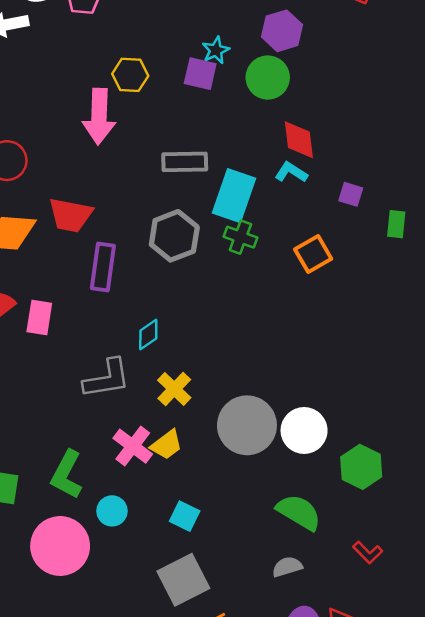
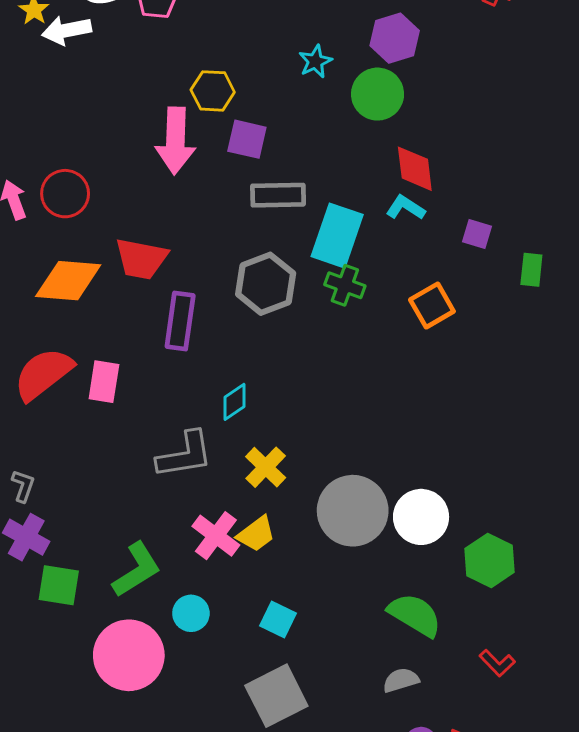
purple square: (200, 74) -> (247, 139), moved
green L-shape: (67, 475) -> (137, 570), turned -150

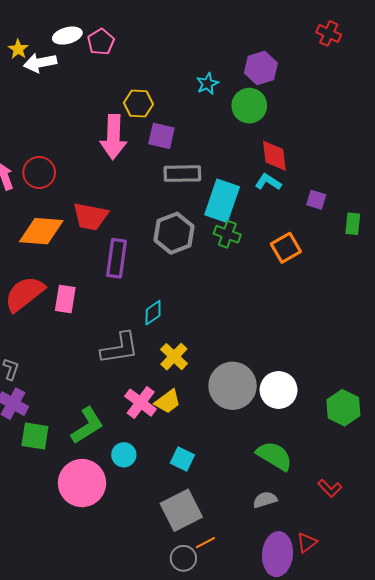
green hexagon: (489, 560) -> (343, 408), moved

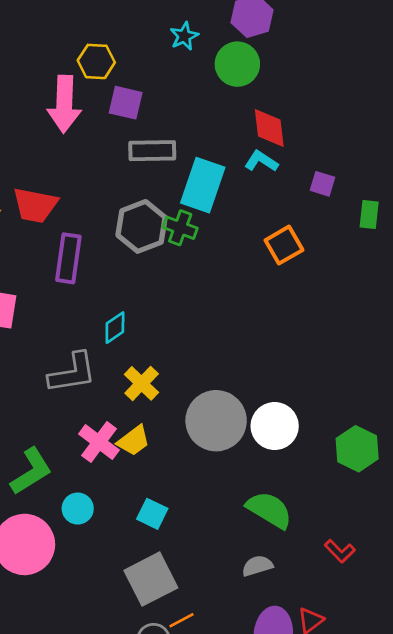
green cross: (227, 234) -> (180, 228), moved

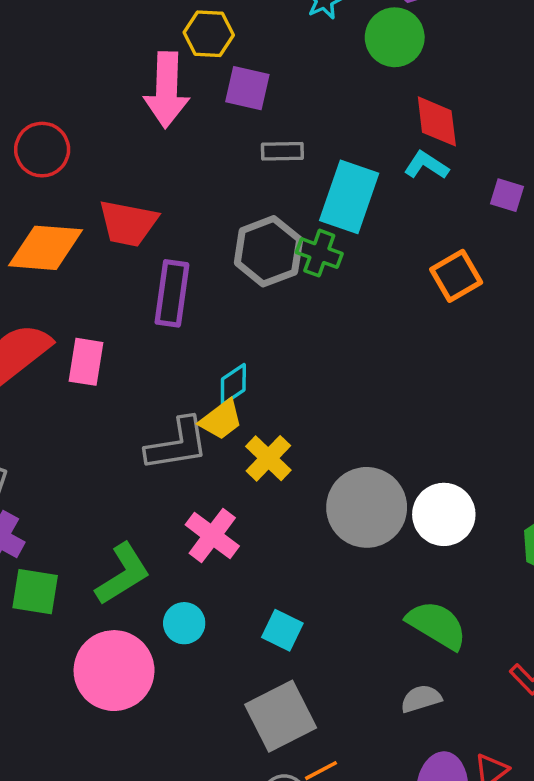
gray rectangle: (152, 151) -> (282, 151), size x0.7
yellow trapezoid: (134, 441) -> (221, 420), moved

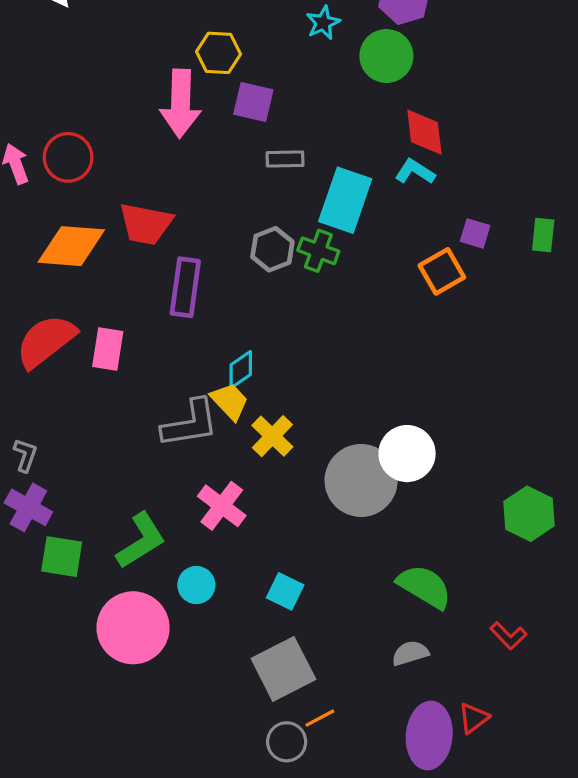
purple square: (507, 195) -> (475, 233), moved
gray hexagon: (268, 251) -> (272, 249), size x0.7
yellow trapezoid: (221, 420) -> (230, 401), turned -96
white circle: (444, 514) -> (407, 454), moved

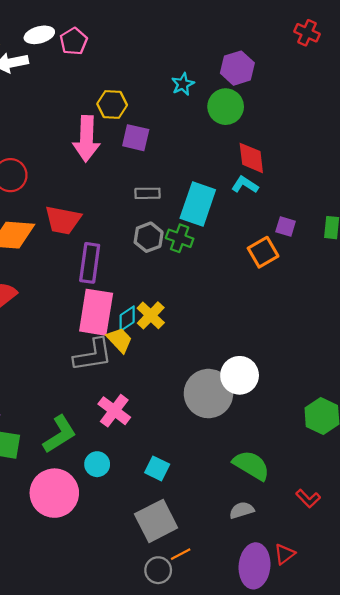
gray rectangle: (285, 159) -> (147, 193), moved
pink rectangle: (108, 349) -> (96, 312), moved, size x1.6
yellow cross: (272, 436) -> (151, 315), moved

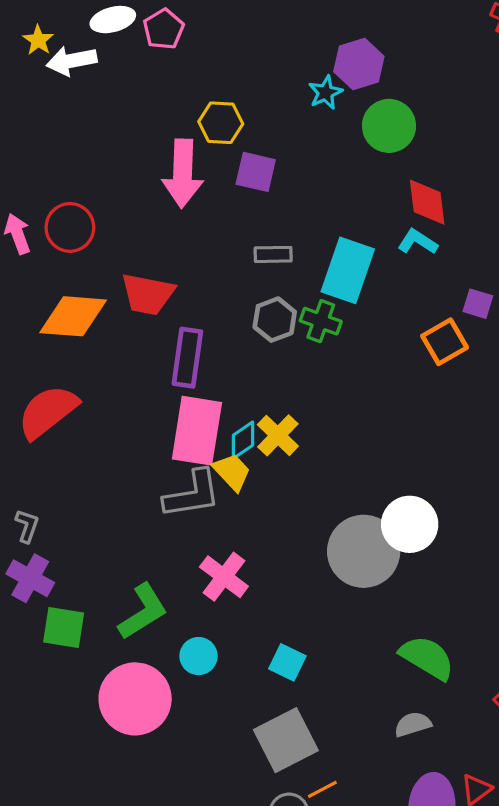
purple hexagon: (237, 68) -> (359, 64), moved

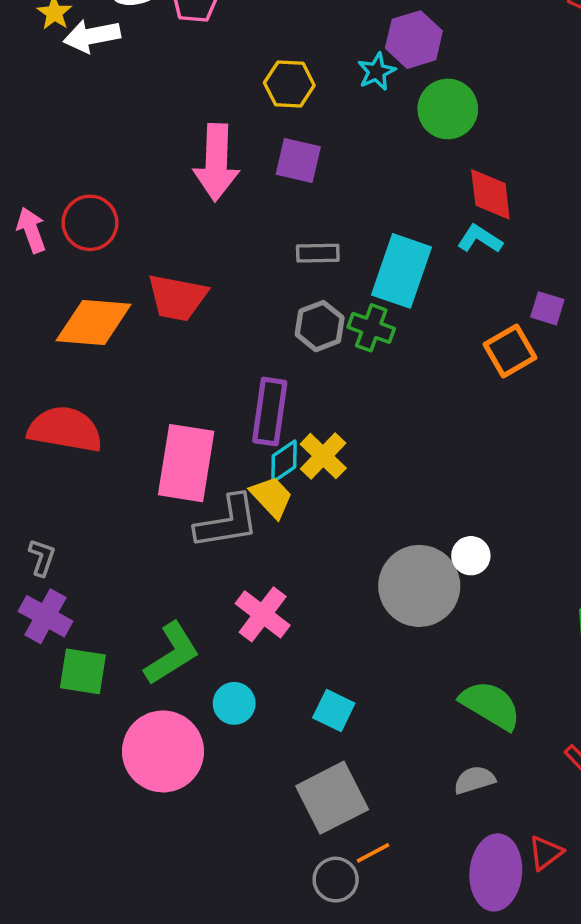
yellow hexagon: (221, 123) -> (289, 84), moved
purple rectangle: (187, 358) -> (270, 412), moved
red semicircle: (48, 412) -> (65, 429), turned 48
pink rectangle: (197, 431) -> (186, 463), moved
white circle: (410, 524) -> (471, 556), size x0.6

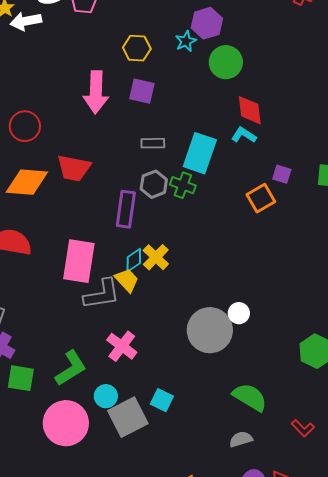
purple rectangle: (270, 412) -> (126, 209), moved
gray square: (332, 798) -> (128, 417), moved

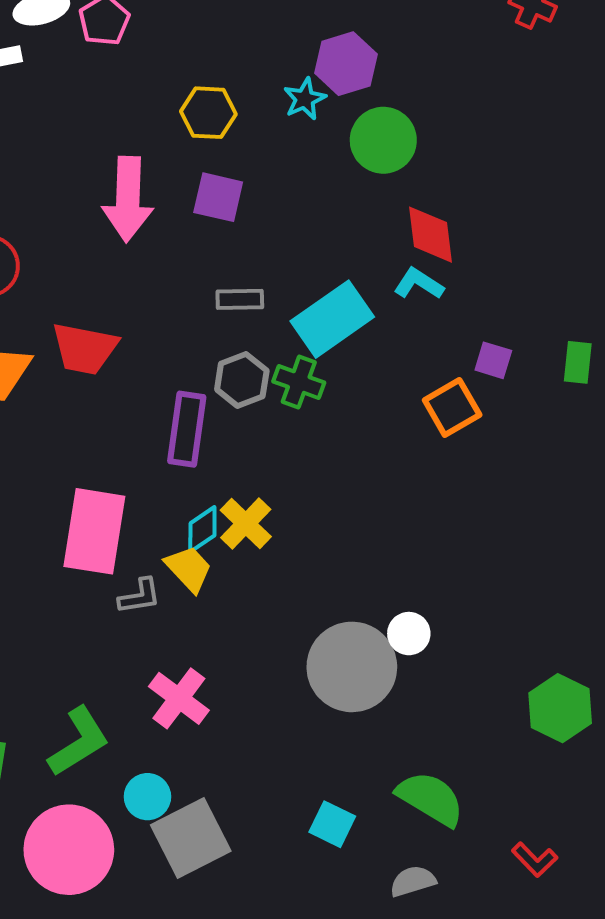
cyan rectangle: (200, 153) -> (332, 319), turned 36
gray L-shape: (102, 294) -> (140, 596), size x0.6
cyan square: (162, 400) -> (332, 824), moved

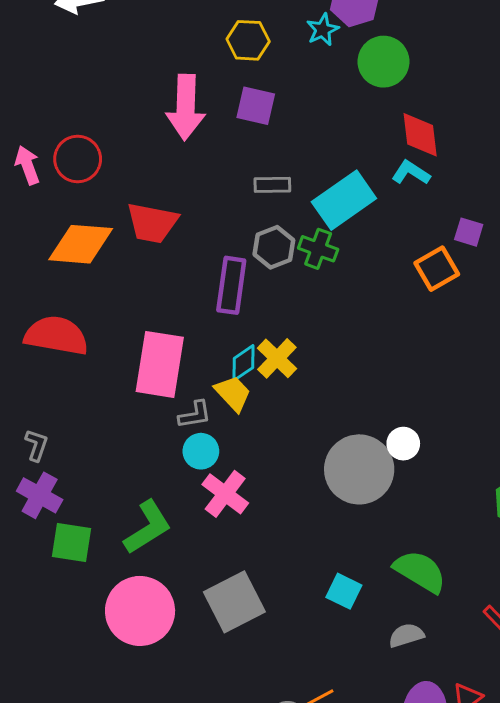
cyan circle: (147, 797) -> (201, 451), moved

